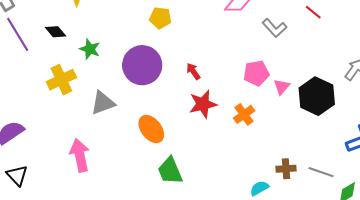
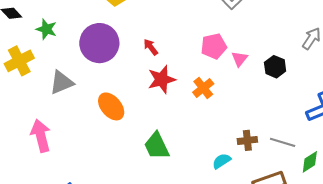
black hexagon: (317, 96) -> (275, 67), size x0.6
green trapezoid: (170, 171) -> (157, 146), moved

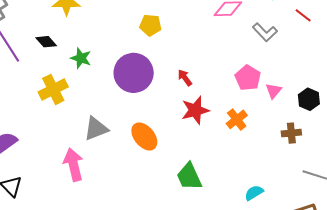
pink pentagon: (214, 46) -> (248, 78), turned -30
gray triangle: (62, 82) -> (96, 129), moved
brown cross: (247, 140) -> (291, 133), moved

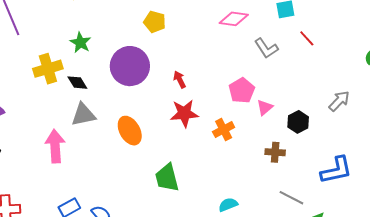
black diamond: (46, 42) -> (77, 83), moved

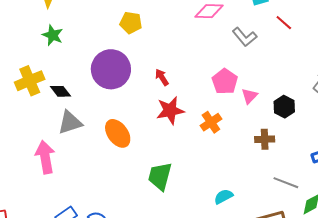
green star: (80, 43) -> (53, 35), moved
green trapezoid: (167, 178) -> (160, 176), turned 36

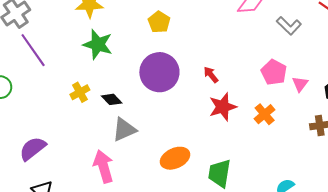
yellow pentagon: (131, 23) -> (159, 22), moved, turned 30
green star: (53, 35) -> (98, 44), size x1.4
yellow cross: (30, 81) -> (80, 92), size x0.7
orange ellipse: (118, 133) -> (175, 158), moved, turned -72

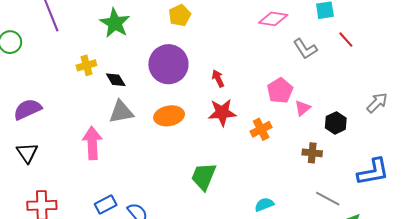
orange ellipse: (175, 158) -> (169, 116), moved

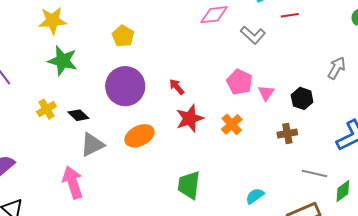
red line: (346, 40) -> (290, 15), turned -42

